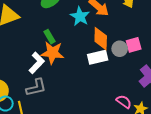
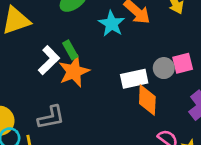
orange diamond: (101, 39) -> (147, 100), moved
orange star: (52, 53) -> (74, 72), turned -30
white L-shape: (37, 63) -> (49, 60), moved

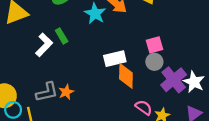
gray circle: (164, 68) -> (154, 62), moved
orange star: (74, 72) -> (66, 92), moved, size x0.6

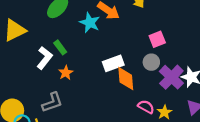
pink square: (155, 45) -> (157, 39), moved
orange star: (66, 92) -> (66, 73), moved

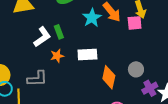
pink square: (157, 39) -> (135, 23), moved
white rectangle: (113, 63) -> (87, 54), moved
purple cross: (171, 77) -> (150, 88), size x0.7

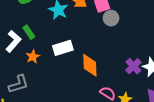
gray circle: (136, 69) -> (111, 18), moved

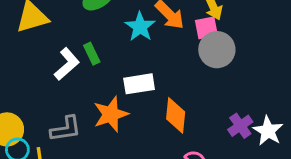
gray circle: (111, 18) -> (217, 50), size x1.5
orange star: (33, 57) -> (111, 114), moved, size x1.6

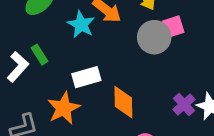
pink square: (206, 28) -> (173, 27), moved

